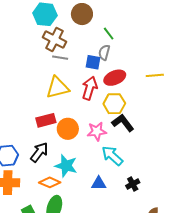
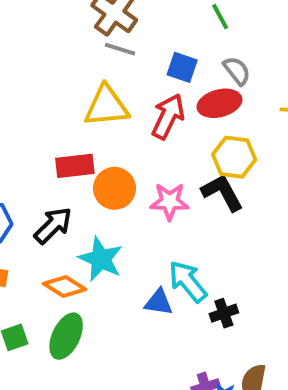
gray semicircle: (104, 52) -> (237, 71), moved, turned 119
yellow hexagon: (114, 104) -> (234, 157), moved
cyan arrow: (112, 156) -> (188, 281), moved

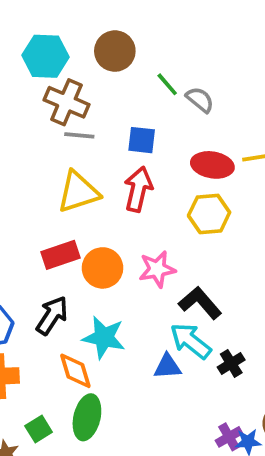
gray semicircle: (237, 71) -> (200, 100), moved
red ellipse: (219, 103) -> (212, 165), moved, turned 36
black L-shape: (222, 193) -> (200, 303), moved
orange diamond: (65, 286) -> (75, 371), turned 54

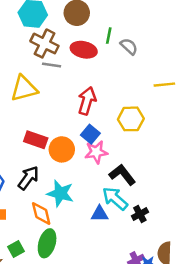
green line: (167, 84) -> (109, 36), turned 49
blue square: (142, 140) -> (90, 134), moved, turned 30
red ellipse: (212, 165) -> (84, 50), moved
yellow triangle: (78, 192) -> (24, 89), moved
red rectangle: (60, 255) -> (36, 140), turned 35

